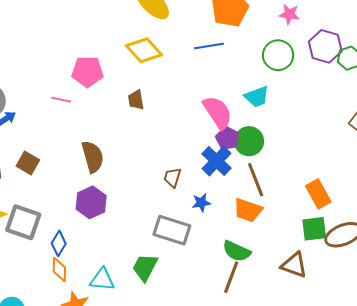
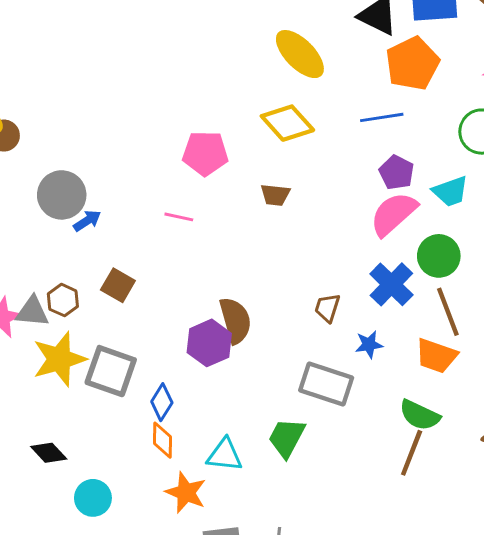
pink line: (61, 100) -> (179, 217), moved
brown trapezoid: (136, 100) -> (275, 195), turned -75
pink semicircle: (218, 112) -> (393, 214), turned -99
purple pentagon: (227, 138) -> (397, 172), moved
brown semicircle: (93, 157) -> (235, 320), moved

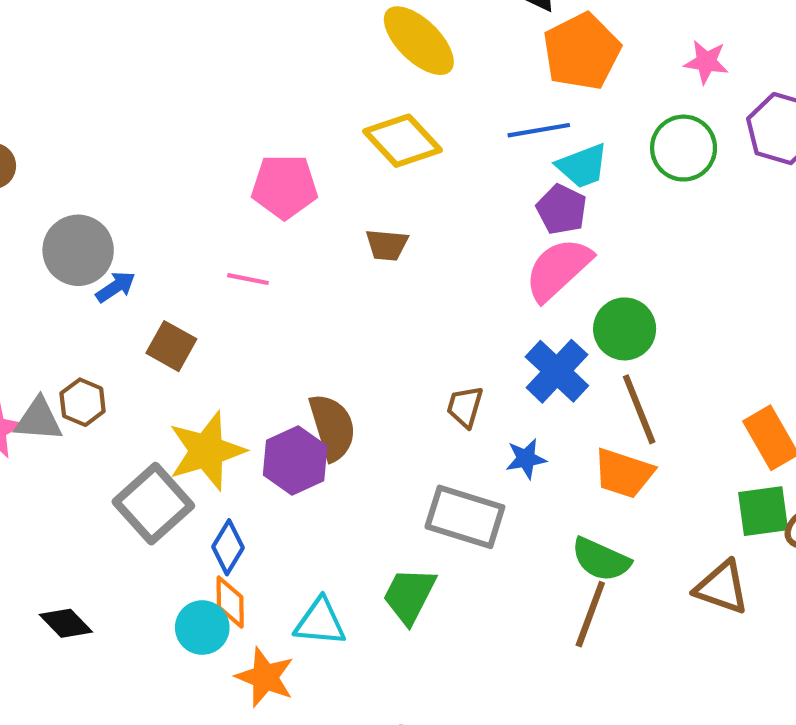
cyan trapezoid: (450, 191) -> (582, 166), moved
brown square: (118, 285) -> (171, 346), moved
yellow star: (59, 359) -> (207, 451), moved
gray square: (111, 371) -> (153, 504), turned 30
cyan circle: (93, 498) -> (202, 628), moved

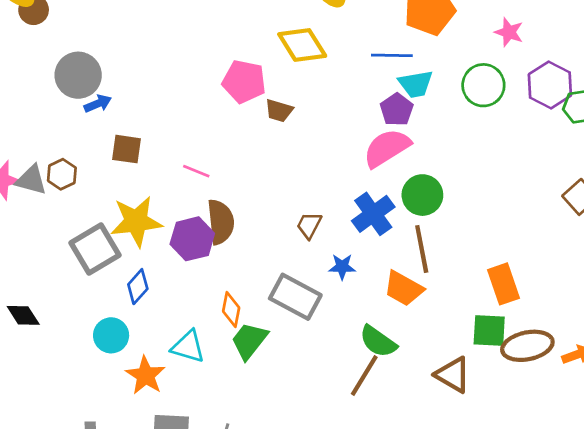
pink pentagon: (285, 187) -> (244, 82), moved
pink line: (248, 279) -> (196, 171), moved
brown square: (171, 346) -> (127, 149), turned -32
orange diamond: (230, 602) -> (231, 310), moved

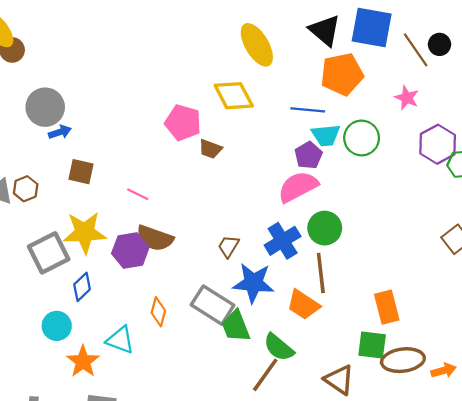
green circle: (483, 85) -> (362, 138), moved
brown semicircle: (221, 222) -> (155, 238), turned 111
blue star: (342, 267) -> (253, 283), size x1.8
green trapezoid: (249, 341) -> (236, 326), moved, turned -64

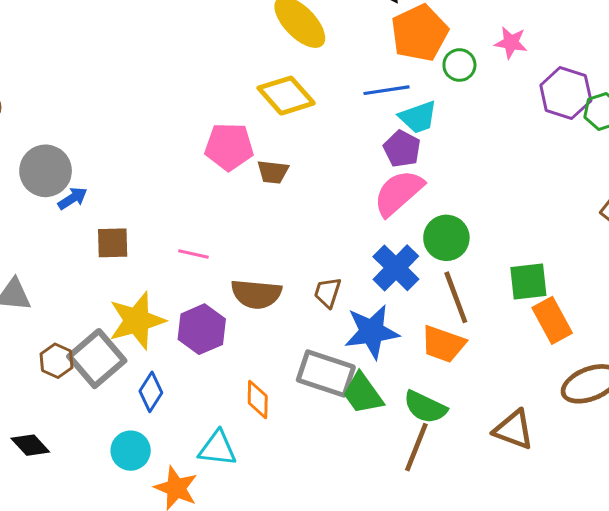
green circle: (362, 138) -> (459, 65), moved, size x0.7
brown hexagon: (26, 189) -> (57, 361), moved
brown semicircle: (155, 238) -> (256, 294), moved
green square: (372, 345) -> (528, 282), moved

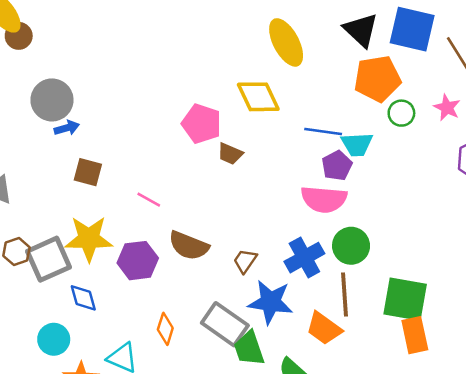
blue line: (387, 90) -> (323, 131), moved
pink semicircle: (398, 193) -> (324, 199), turned -150
green square: (528, 282) -> (405, 299), size x1.4
blue diamond: (151, 392) -> (83, 298), turned -64

